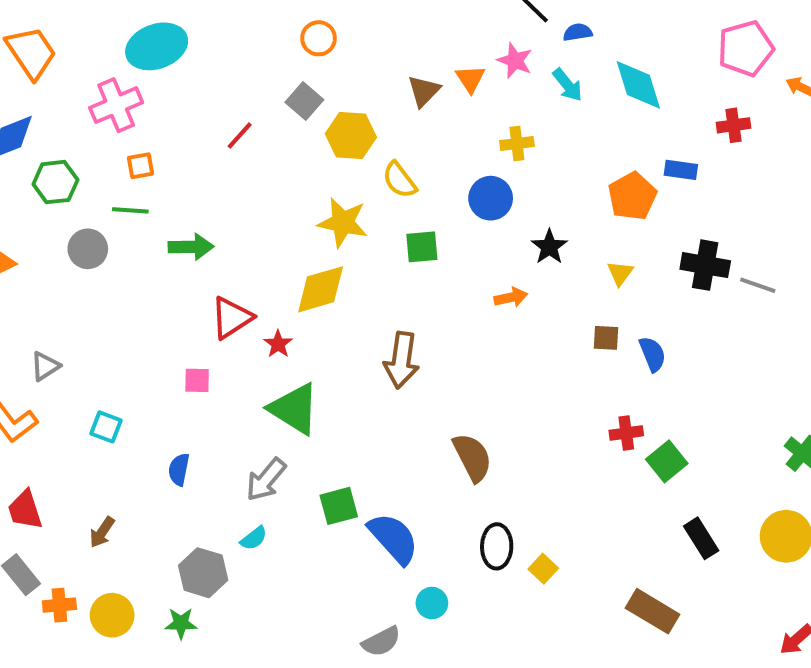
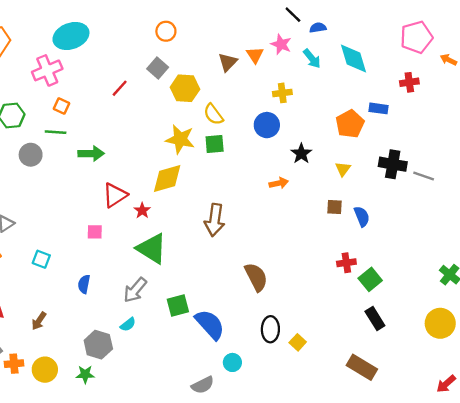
orange square: (140, 166) -> (61, 106), turned 35
green square: (422, 247) -> (215, 144), moved
black rectangle: (701, 538) -> (375, 319), moved

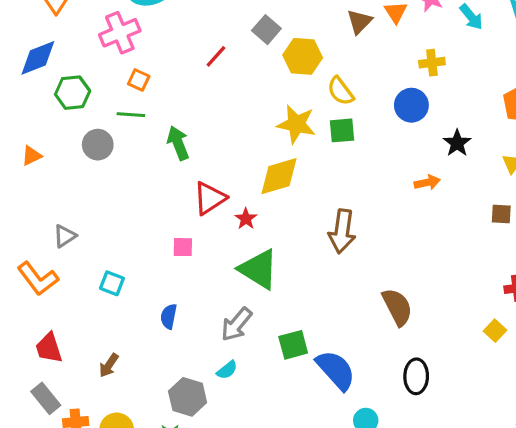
green arrow: (91, 154) -> (178, 143), turned -110
yellow square: (298, 342) -> (495, 331), moved

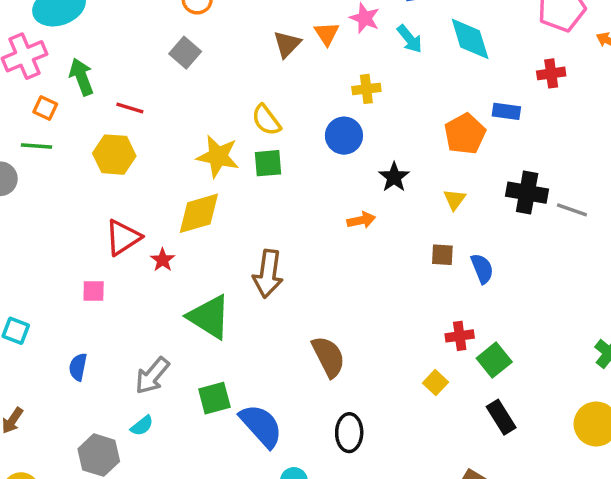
red line: (216, 56) -> (130, 108), moved, turned 65
yellow hexagon: (303, 56) -> (114, 155), moved
green arrow: (178, 143) -> (81, 77), moved
green triangle: (259, 269) -> (209, 317), moved

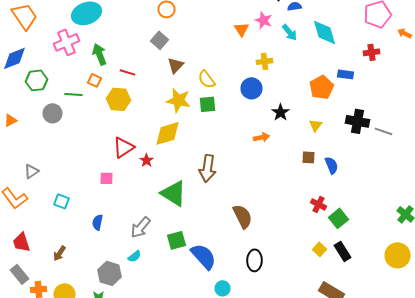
brown triangle: (287, 44) -> (176, 65), moved
orange square: (45, 108) -> (94, 80), moved
red cross: (460, 336) -> (318, 204), turned 35
yellow square: (436, 383) -> (320, 249), moved

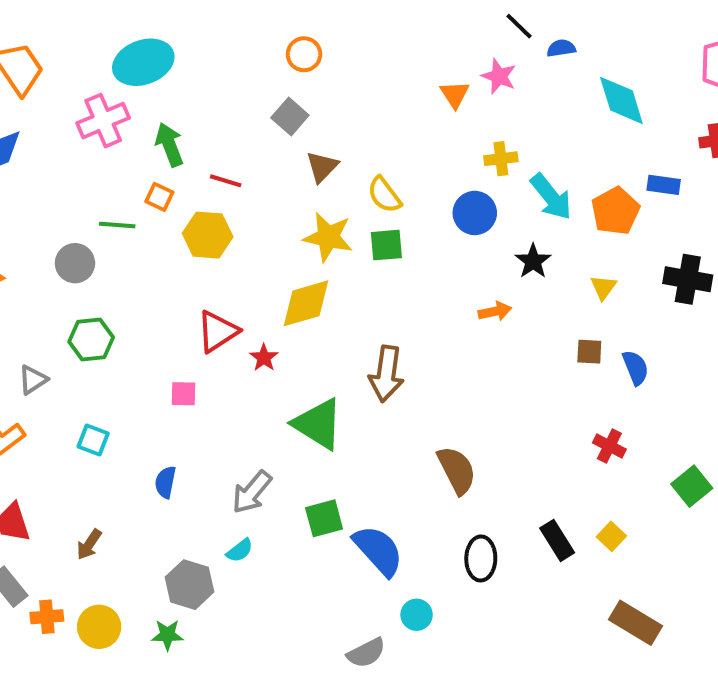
cyan arrow: (290, 32) -> (551, 197), moved, size x1.4
green hexagon: (36, 80) -> (91, 340), moved
green square: (338, 218) -> (692, 486), moved
black rectangle: (342, 251) -> (557, 540), moved

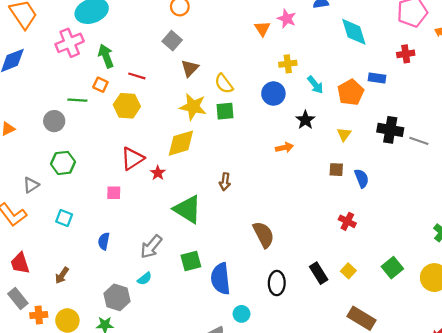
cyan arrow: (551, 197) -> (315, 85), size x0.7
brown arrow: (386, 374) -> (225, 182), size x0.6
green square: (692, 486) -> (392, 268), moved
blue semicircle: (378, 550) -> (221, 279), turned -144

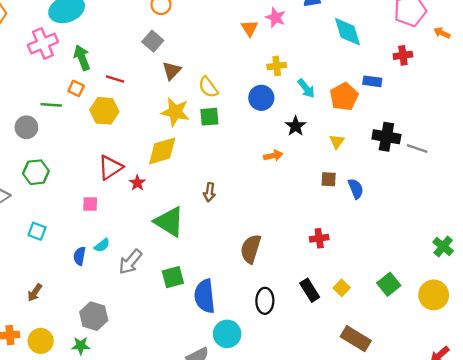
red cross: (347, 221) -> (319, 238), moved, turned -35
brown semicircle: (264, 235) -> (251, 249), turned -136
cyan semicircle: (145, 279) -> (102, 245), moved
cyan circle: (241, 314) -> (227, 334), size x1.5

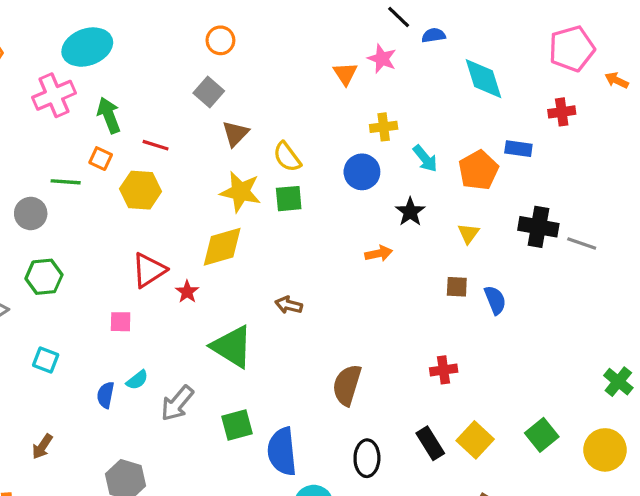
brown arrow: (209, 192) -> (289, 305), turned 96
yellow square: (342, 288) -> (475, 440), size x1.5

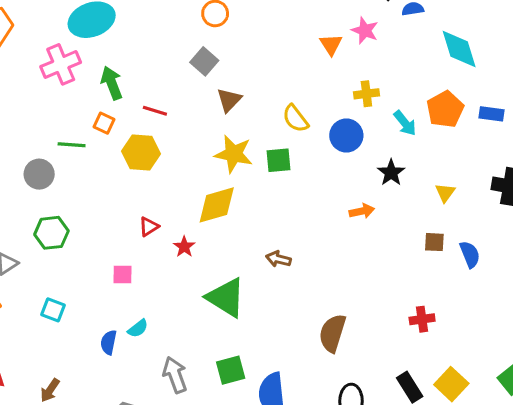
yellow semicircle: (287, 157) -> (295, 119), moved
orange pentagon: (478, 170) -> (445, 109), moved
red triangle: (149, 270) -> (149, 227), size x0.6
gray arrow: (177, 403) -> (175, 375), moved, turned 120

